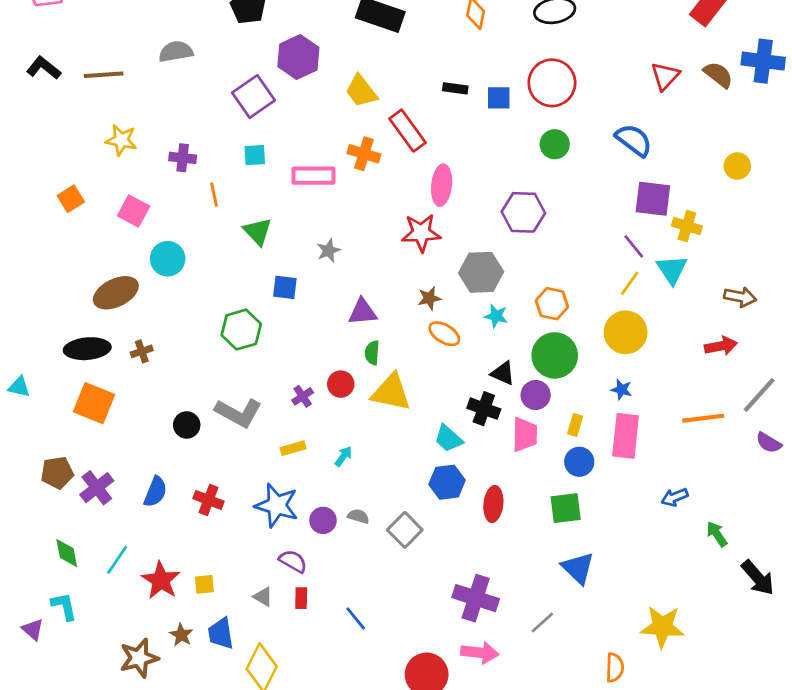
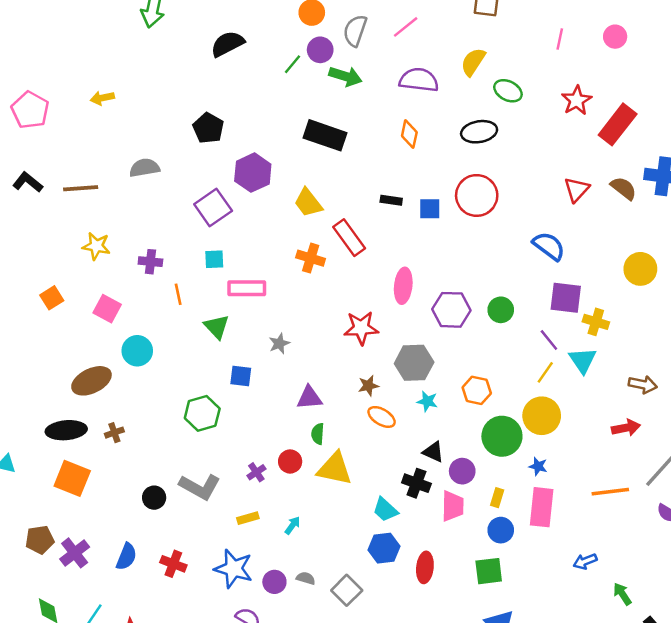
green circle: (555, 144) -> (501, 310), moved
yellow circle: (737, 166) -> (640, 269), size x1.4
pink rectangle: (313, 176) -> (247, 288), moved
pink ellipse: (442, 185) -> (403, 286), moved
green circle: (555, 355) -> (502, 436), moved

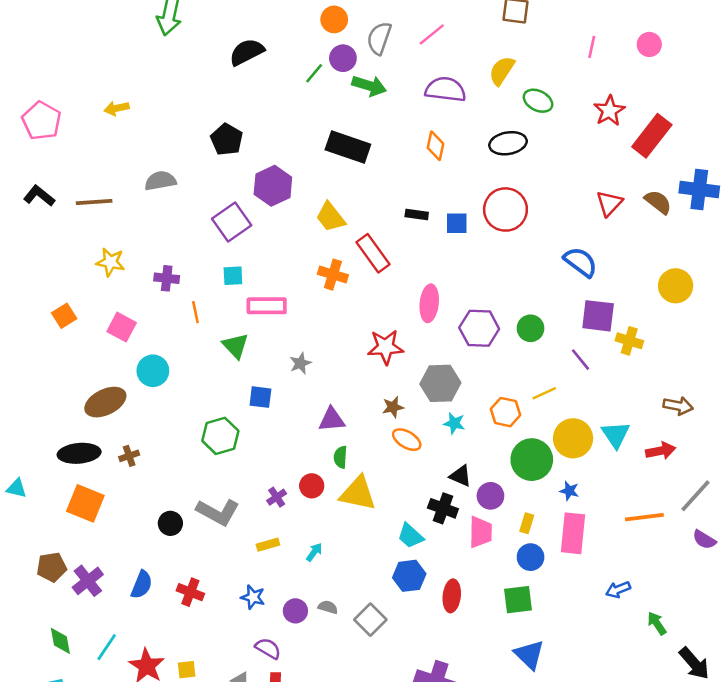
cyan triangle: (583, 360) -> (616, 435), moved
yellow line: (545, 372) -> (544, 393), moved, turned 30
blue star: (234, 569) -> (253, 597), size x0.6

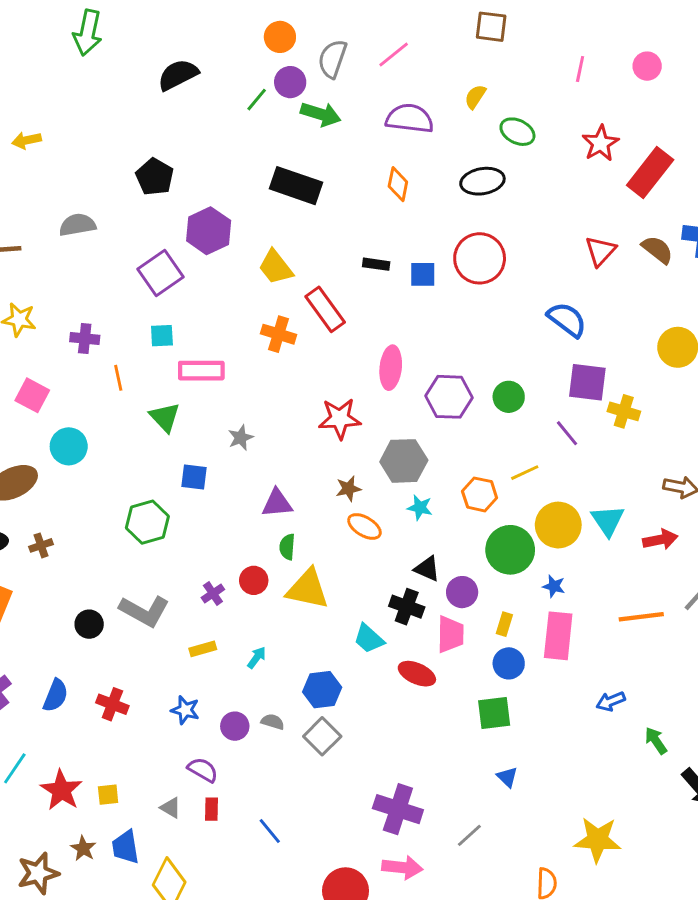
yellow semicircle: (502, 71) -> (475, 97), size x0.7
blue hexagon: (409, 576) -> (322, 690), moved
red ellipse: (452, 596) -> (417, 674), moved, turned -72
blue triangle: (529, 655) -> (507, 777), size x0.6

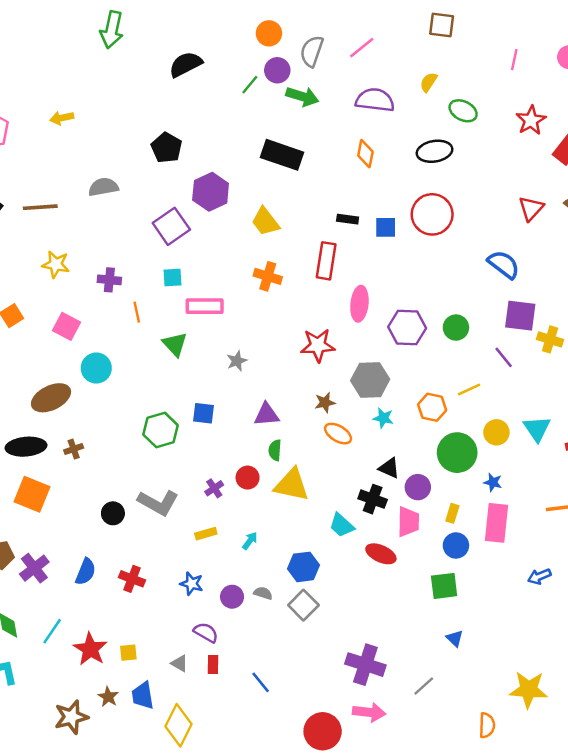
red rectangle: (325, 309) -> (326, 261), moved, turned 45
blue square: (194, 477) -> (203, 413), moved
yellow circle: (558, 525) -> (496, 432), size x0.7

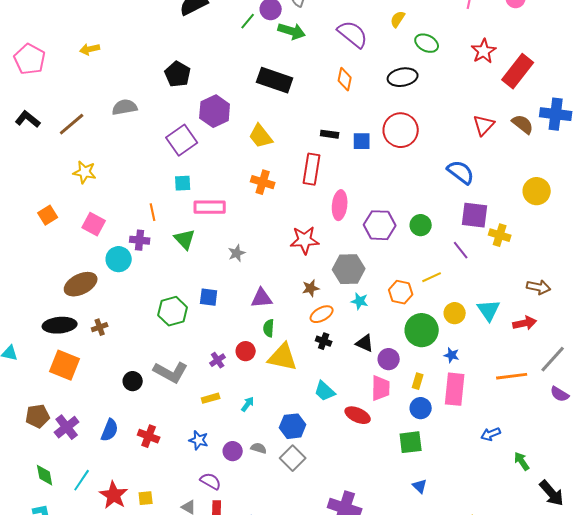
purple semicircle: (375, 100) -> (353, 34), turned 32
brown line: (40, 207) -> (72, 124), turned -36
purple cross: (109, 280) -> (140, 240), moved
orange ellipse: (338, 434) -> (322, 314), turned -60
black cross: (373, 499) -> (324, 341), moved, size x0.7

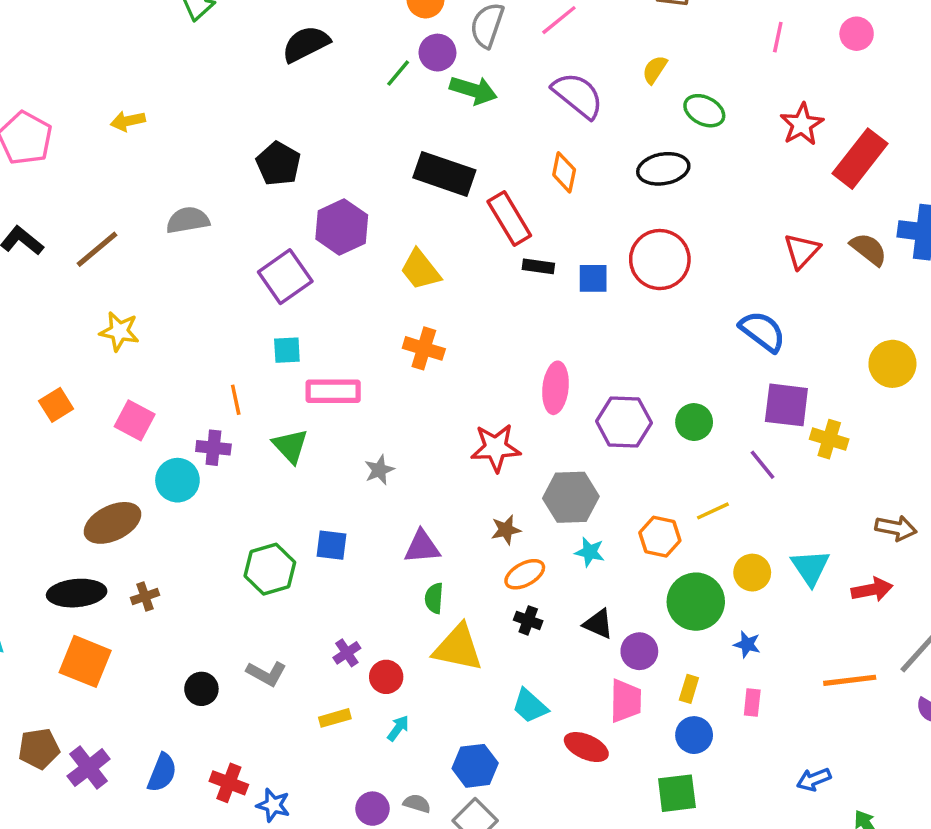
red rectangle: (312, 169) -> (509, 218), moved, turned -40
red circle: (246, 351) -> (386, 677), moved
gray L-shape: (171, 372) -> (266, 673), size x0.7
pink rectangle: (455, 389) -> (752, 703), size x0.5
blue star: (199, 440) -> (273, 805), moved

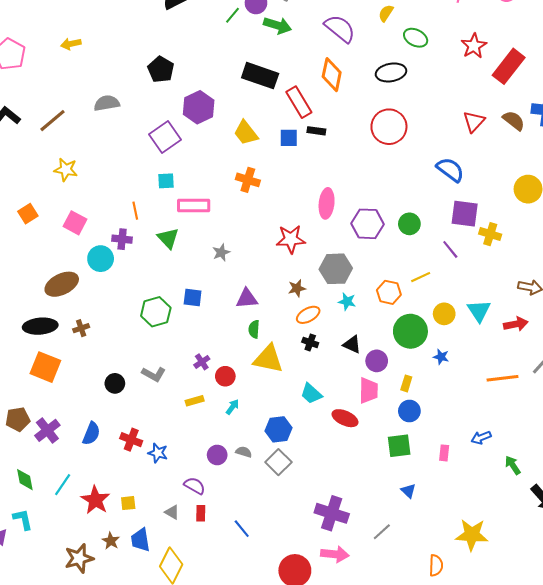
orange diamond: (564, 172) -> (332, 75), size x1.4
blue square: (593, 278) -> (289, 138), moved
pink rectangle: (752, 703) -> (444, 453), moved

